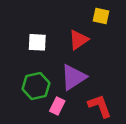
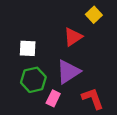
yellow square: (101, 16) -> (94, 15), turned 35
white square: (37, 42) -> (28, 48), moved

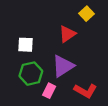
red L-shape: (93, 98) -> (85, 91), turned 140

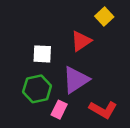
white square: (26, 45) -> (42, 54), moved

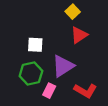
yellow square: (104, 16) -> (73, 12), moved
red triangle: (81, 41) -> (79, 35), moved

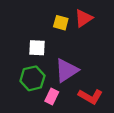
yellow square: (73, 12) -> (61, 23), moved, turned -32
red triangle: (79, 35) -> (84, 18), moved

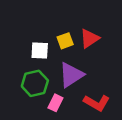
red triangle: (84, 18) -> (89, 38), moved
yellow square: (61, 23) -> (65, 41), moved, turned -35

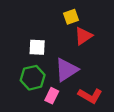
yellow square: (65, 41) -> (71, 17), moved

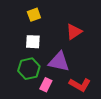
yellow square: (71, 17) -> (34, 15), moved
purple triangle: (66, 70) -> (59, 62), turned 45

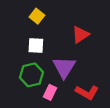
yellow square: (34, 15) -> (37, 16), turned -32
purple triangle: (59, 62) -> (64, 67), turned 50

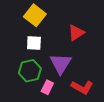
yellow square: (37, 16) -> (35, 15), size x1.5

